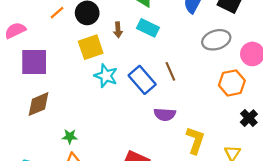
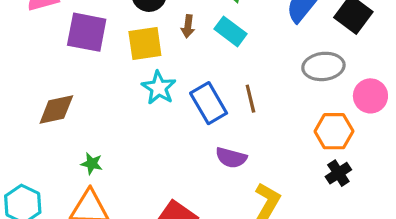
purple square: (34, 62) -> (87, 32), moved
black cross: (249, 118) -> (338, 173), moved

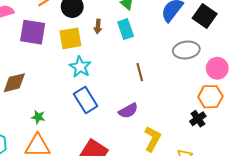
cyan rectangle: (231, 31) -> (126, 29), turned 36
blue rectangle: (209, 103) -> (86, 100), moved
orange hexagon: (334, 131) -> (210, 97), moved
purple semicircle: (231, 158) -> (128, 111), turned -42

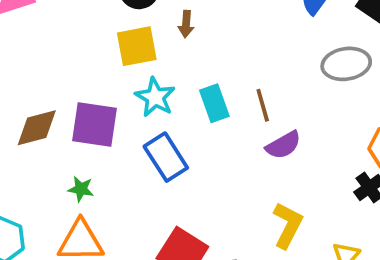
cyan rectangle: (126, 29) -> (214, 103), moved
purple square: (33, 32) -> (95, 124), moved
purple semicircle: (128, 111) -> (283, 145), moved

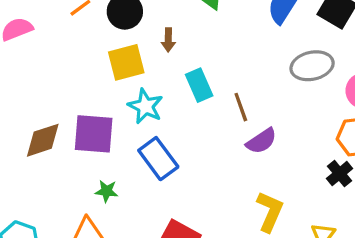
cyan rectangle: (214, 103) -> (199, 85), moved
green star: (81, 189) -> (107, 191), moved

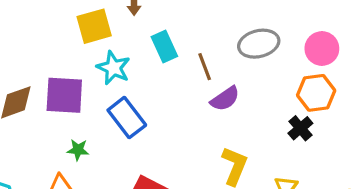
gray ellipse: (312, 66) -> (259, 44), moved

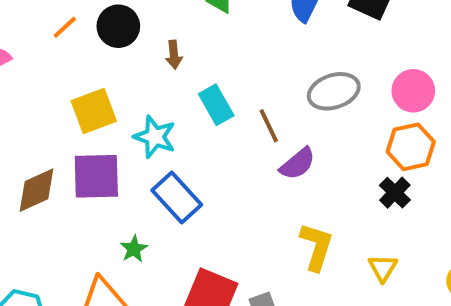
yellow square: (94, 26) -> (94, 111), moved
green star: (78, 150) -> (134, 249), moved, turned -30

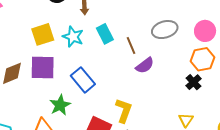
cyan star: (155, 137) -> (73, 37), moved
yellow L-shape: (316, 247) -> (124, 110), moved
green star: (134, 249) -> (60, 105), size x1.5

